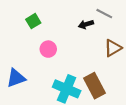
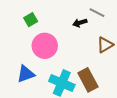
pink circle: (48, 49) -> (45, 46), size x1.6
blue triangle: (16, 78) -> (26, 74), moved

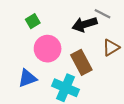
black arrow: (80, 23) -> (85, 24), size x1.6
brown rectangle: (88, 80) -> (81, 62), moved

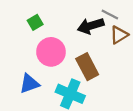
brown triangle: (111, 48) -> (119, 35), moved

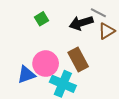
green square: (35, 22) -> (42, 19), moved
pink circle: (51, 52) -> (46, 64), moved

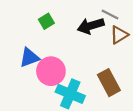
brown rectangle: (78, 59) -> (109, 83), moved
blue triangle: (26, 75) -> (29, 58), moved

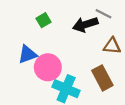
brown triangle: (119, 35) -> (112, 46), moved, turned 36

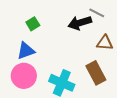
green square: (44, 20) -> (33, 24), moved
pink circle: (48, 67) -> (24, 76), moved

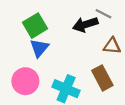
green square: (33, 24) -> (35, 26), size x1.6
blue triangle: (26, 51) -> (39, 48), moved, turned -30

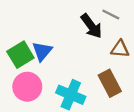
black arrow: (85, 24) -> (91, 26), turned -110
green square: (35, 26) -> (20, 55), moved

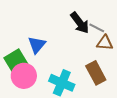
gray line: (111, 15) -> (97, 28), moved
green square: (20, 55) -> (16, 61), moved

